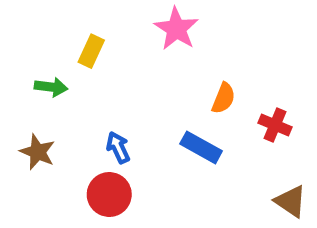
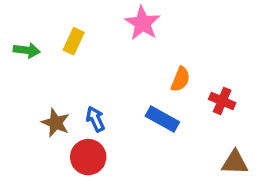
green arrow: (51, 87) -> (27, 50), moved
brown star: (38, 152) -> (56, 123), moved
brown triangle: (291, 201) -> (235, 162), turned -32

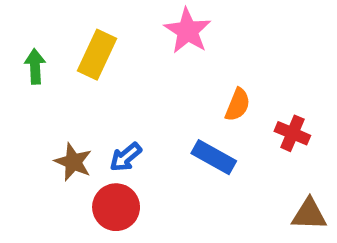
yellow rectangle: (74, 41) -> (97, 55), size x1.4
green arrow: (27, 50) -> (35, 67), turned -100
blue arrow: (95, 119) -> (126, 157), turned -105

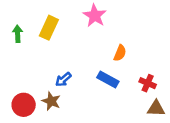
red cross: (292, 133) -> (148, 83), moved
brown star: (73, 162) -> (51, 101), moved
red circle: (116, 207) -> (24, 105), moved

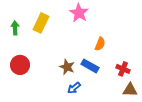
blue arrow: (63, 79) -> (74, 88), moved
brown star: (51, 101) -> (67, 67), moved
red circle: (24, 105) -> (20, 65), moved

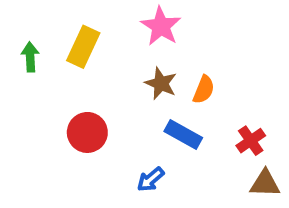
red circle: (20, 65) -> (87, 132), moved
brown star: (67, 67) -> (161, 83), moved
red cross: (123, 69) -> (251, 141), turned 32

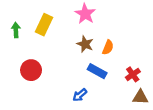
red circle: (87, 132) -> (31, 70), moved

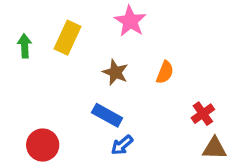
brown star: (85, 44) -> (115, 72), moved
red circle: (31, 70) -> (43, 145), moved
blue rectangle: (97, 71) -> (107, 115), moved

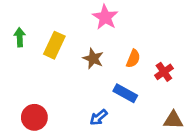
yellow rectangle: (67, 38) -> (54, 45), moved
red cross: (203, 114) -> (164, 72), moved
blue rectangle: (107, 115) -> (125, 93), moved

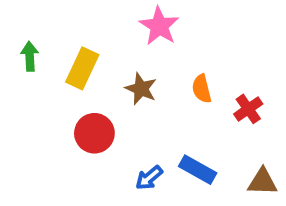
orange semicircle: (133, 59) -> (202, 89), turned 144
blue rectangle: (125, 93) -> (198, 170), moved
red circle: (34, 117) -> (94, 133), moved

